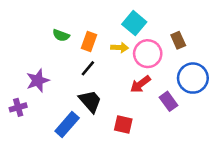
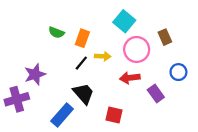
yellow arrow: (120, 48) -> (103, 56), moved
blue circle: (193, 78) -> (178, 72), size x0.6
red arrow: (140, 84) -> (130, 78), turned 30
purple cross: (18, 107) -> (17, 99), size x1.5

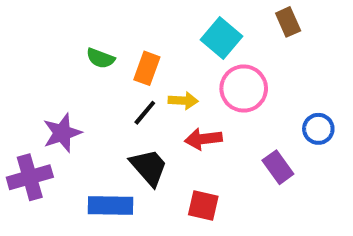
brown rectangle: (165, 37) -> (288, 22), moved
red arrow: (130, 78) -> (203, 139), moved
blue rectangle: (62, 115) -> (111, 206), turned 50

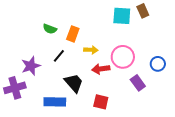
cyan square: (221, 38) -> (122, 16), moved, turned -36
pink circle: (244, 89) -> (123, 57), moved
black line: (145, 113) -> (59, 56), moved

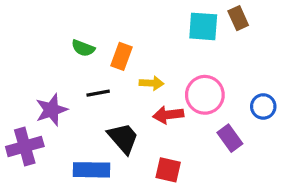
black line: (59, 56) -> (98, 93), turned 40

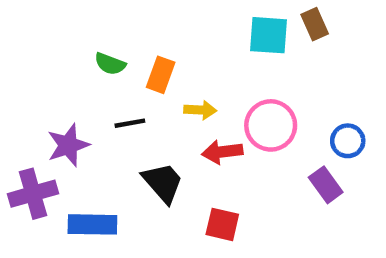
purple rectangle: (230, 138) -> (326, 185), moved
blue rectangle: (91, 170) -> (92, 224), moved

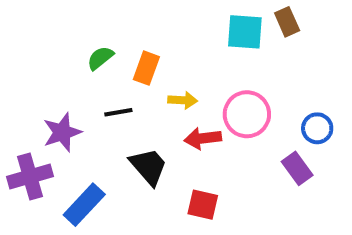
green semicircle: (110, 64) -> (100, 58), turned 120
blue rectangle: (92, 224) -> (84, 205), turned -48

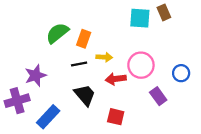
green semicircle: (100, 58) -> (57, 33), size x1.5
black line: (118, 112) -> (79, 64), moved
purple rectangle: (297, 168) -> (158, 96), moved

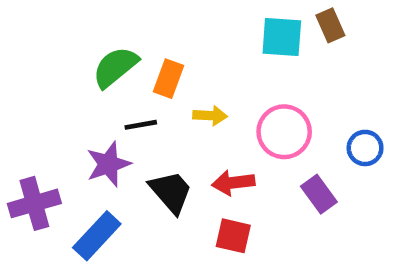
black line: (79, 64) -> (141, 125), moved
purple star: (36, 75) -> (108, 164), moved
red arrow: (116, 79) -> (233, 183), moved

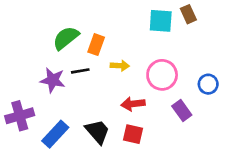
purple star: (108, 164) -> (53, 80), moved, turned 30
black trapezoid: (171, 192) -> (97, 132), moved

